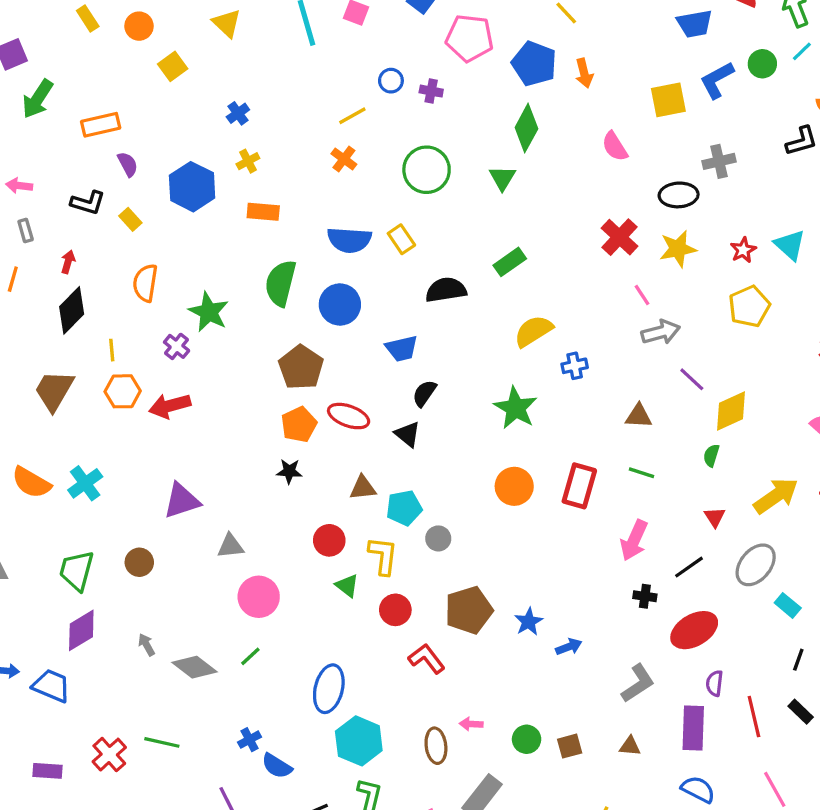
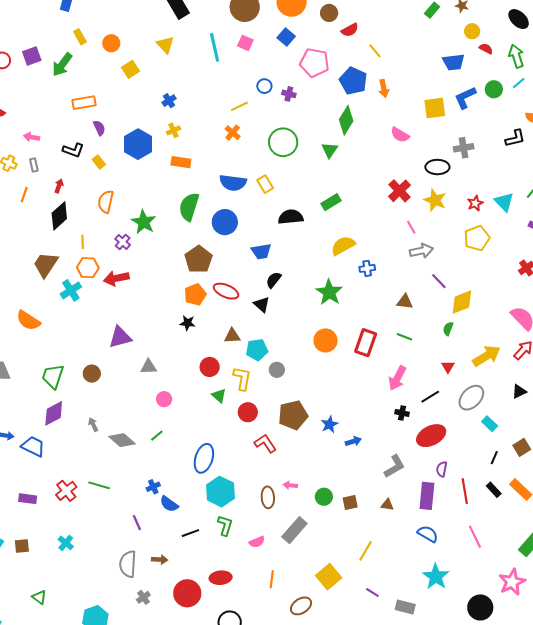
green arrow: (38, 99) -> (62, 65), moved
pink semicircle: (615, 146) -> (400, 135), turned -30
yellow star: (678, 249) -> (435, 200), turned 30
cyan cross: (85, 483) -> (71, 290), moved
pink circle: (259, 597) -> (164, 399), size x0.6

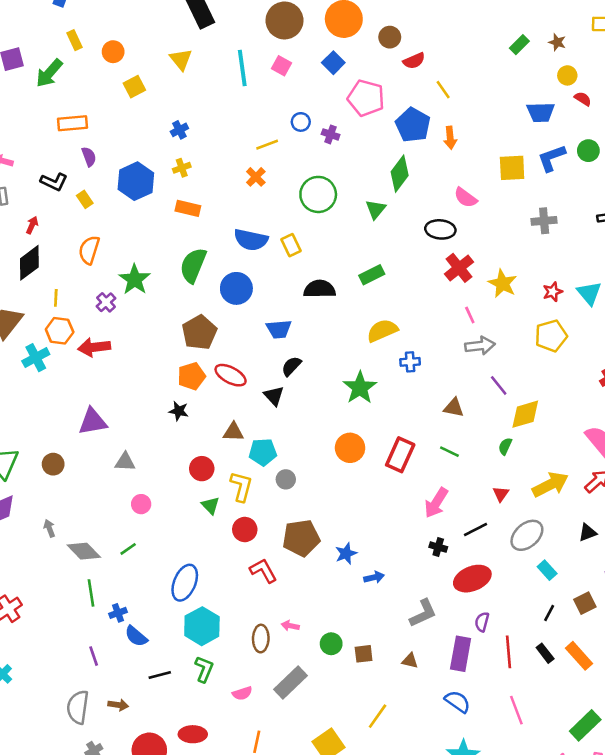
black ellipse: (437, 167) -> (440, 229), moved
green line: (99, 485) -> (91, 593), moved, turned 60

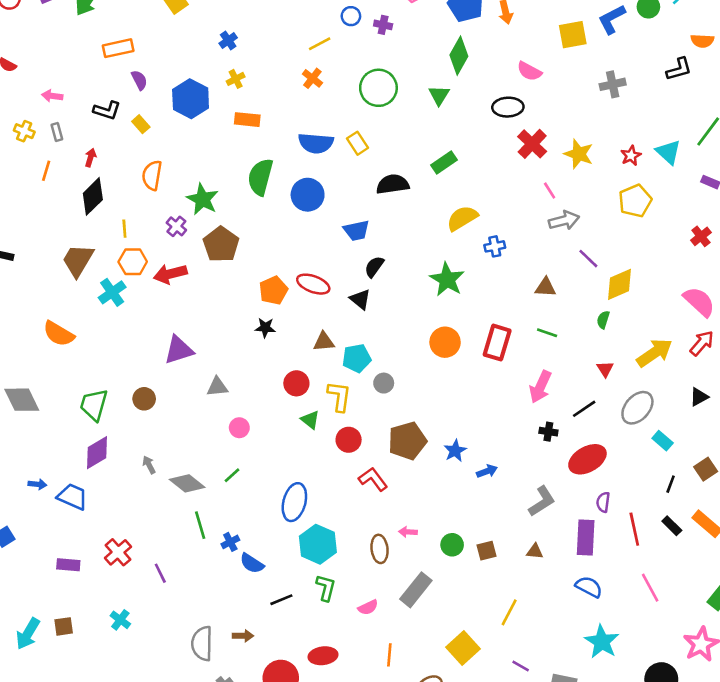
brown pentagon: (199, 332) -> (221, 244), moved
purple line: (94, 656) -> (160, 573), moved

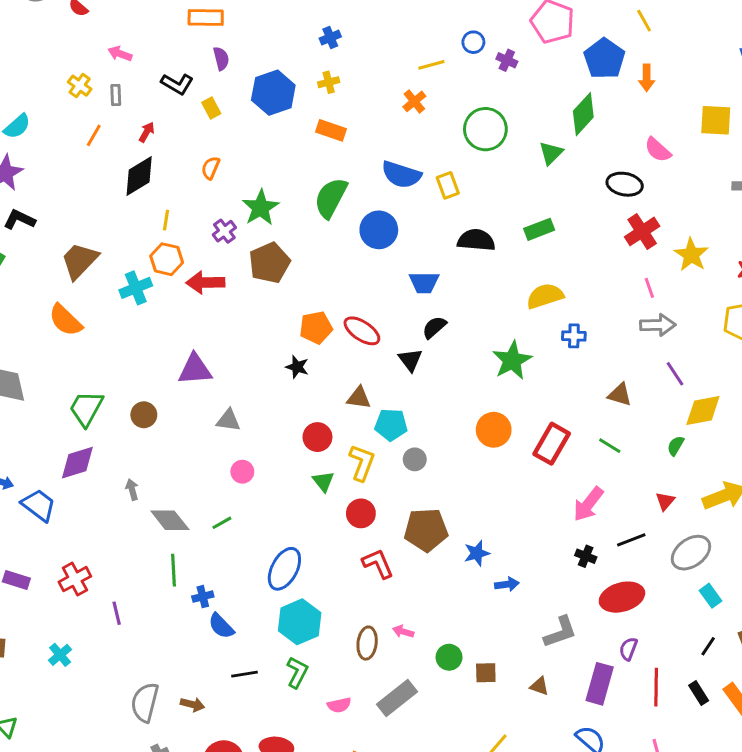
orange semicircle: (152, 175) -> (211, 168), size x0.7
brown trapezoid: (78, 260) -> (80, 261), moved

